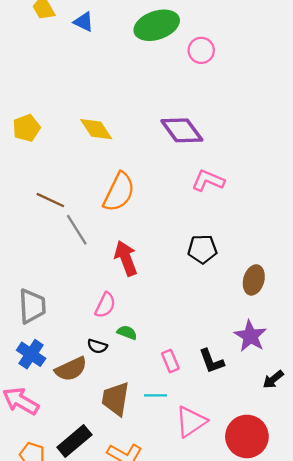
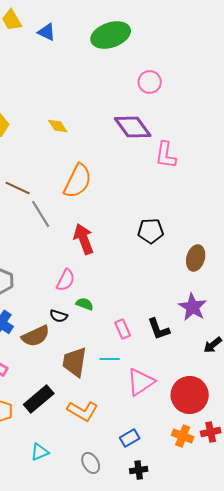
pink circle: (201, 50) -> (150, 82), moved
yellow diamond: (96, 129) -> (58, 126), size x0.7
pink L-shape: (208, 181) -> (166, 155), moved, turned -104

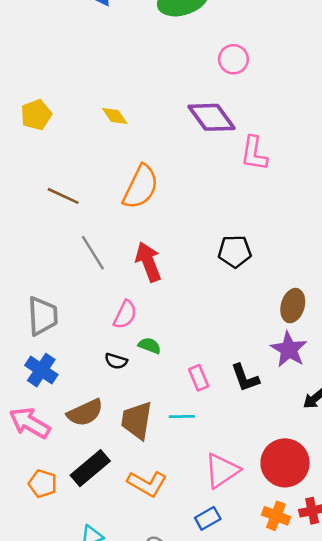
gray line: (41, 214) -> (93, 253), moved
brown ellipse: (196, 258) -> (293, 306), moved
brown semicircle: (36, 336) -> (85, 413), moved
pink triangle: (141, 382) -> (222, 471), moved

